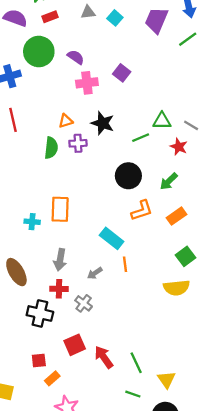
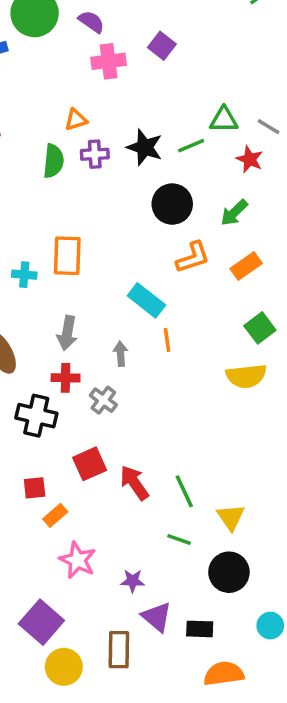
black star: (103, 123) -> (145, 147), moved
gray arrow: (95, 273) -> (121, 354), turned 120

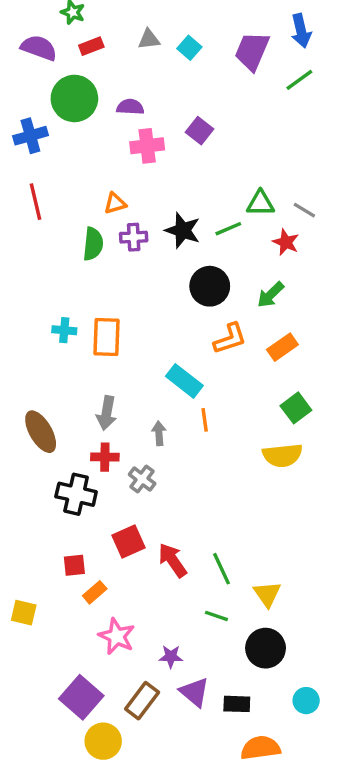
purple semicircle: (91, 22) -> (130, 107), turned -32
cyan cross: (24, 275) -> (64, 330), moved
brown rectangle: (119, 650) -> (142, 701), moved, turned 36

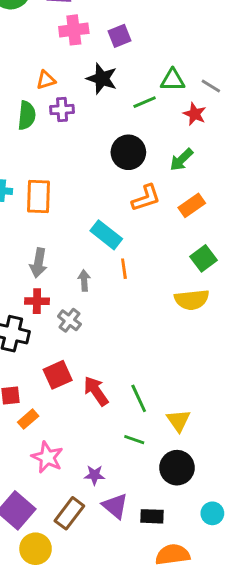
purple square: (200, 131) -> (120, 36), moved, turned 30
black star: (183, 230) -> (102, 79), moved

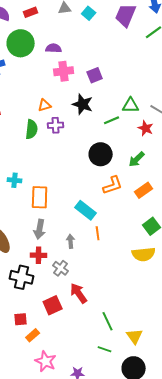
orange rectangle: (38, 196) -> (40, 197), moved
red arrow: (96, 391) -> (79, 293), moved

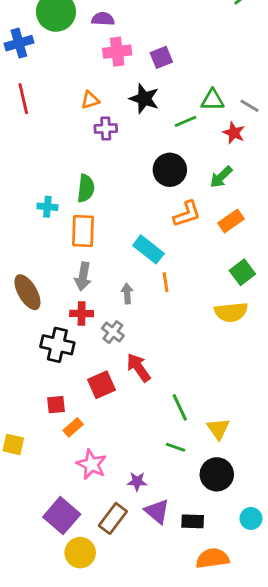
green semicircle: (32, 129) -> (86, 188), moved

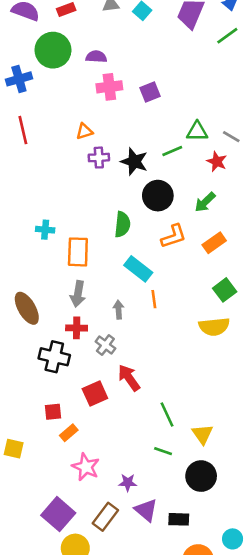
black star: (144, 99) -> (134, 162), moved
green semicircle: (86, 188) -> (122, 224), moved
cyan circle: (251, 518) -> (233, 539), moved

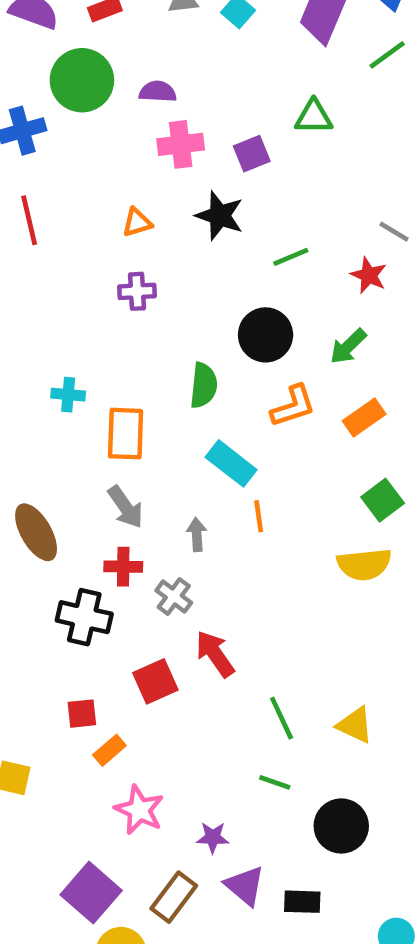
green triangle: (197, 131) -> (314, 117), moved
purple cross: (99, 158) -> (137, 291), moved
black star: (134, 162) -> (220, 216), moved
gray arrow: (78, 294) -> (126, 507), turned -45
yellow triangle: (202, 434) -> (355, 725), moved, turned -30

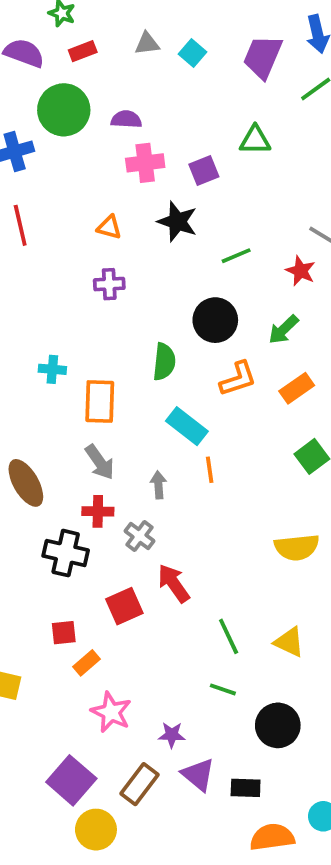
orange triangle: (137, 222) -> (109, 227), turned 32
yellow semicircle: (364, 564) -> (297, 547), moved

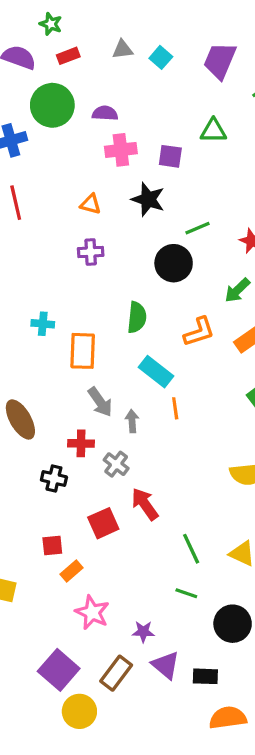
purple square: (204, 170) -> (170, 156), turned 30
black circle: (215, 320) -> (174, 263), moved
gray arrow: (100, 462) -> (100, 402), moved
black cross: (66, 553) -> (54, 478), size x0.7

